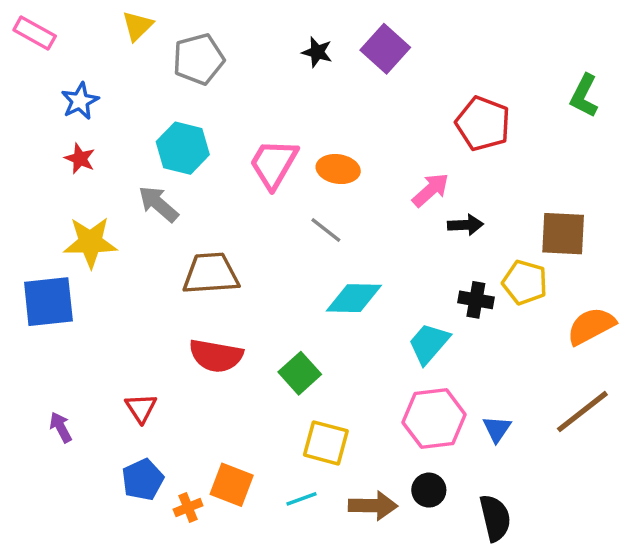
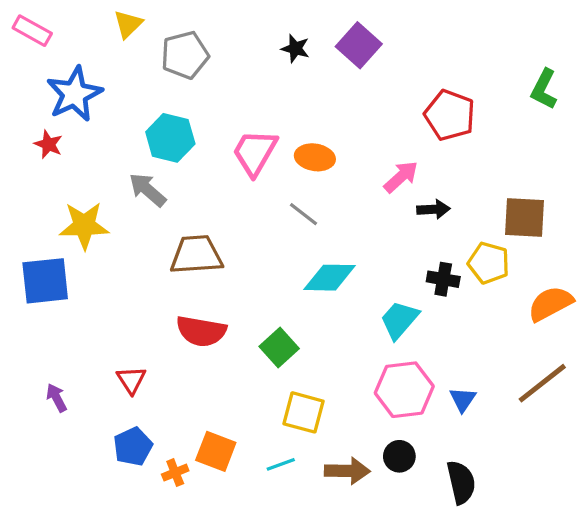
blue star: (80, 101) -> (74, 94), size x1.6
red star: (80, 159) -> (48, 144), moved

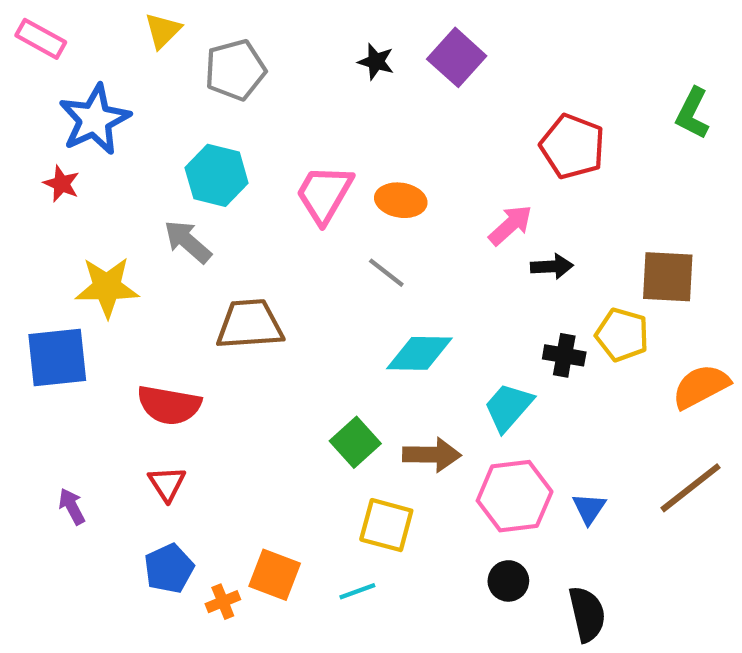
red semicircle: (201, 331) -> (169, 405), moved
brown arrow: (347, 471) -> (432, 455), moved

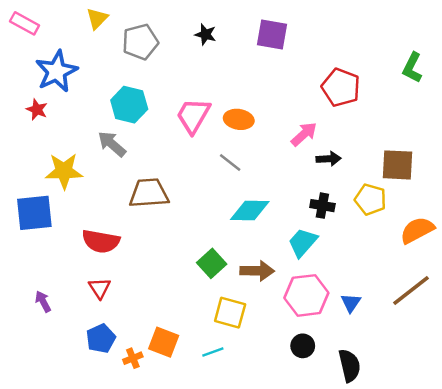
purple square: (457, 57) -> (272, 34), turned -32
black star: (376, 62) -> (205, 34), moved
black cross: (564, 355) -> (322, 206), moved

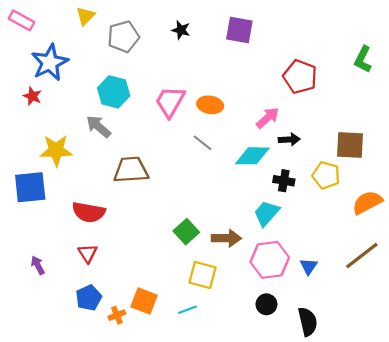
cyan diamond: (250, 210) -> (252, 156), moved

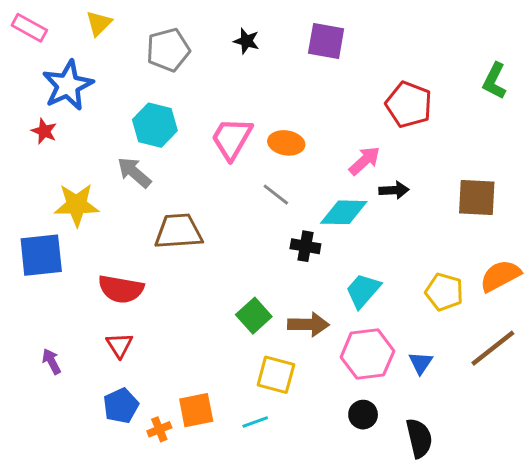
yellow triangle: (85, 16) -> (99, 23), moved
yellow pentagon: (326, 175) -> (444, 292), moved
black cross: (284, 181) -> (305, 246), moved
orange square: (144, 301) -> (196, 410), turned -32

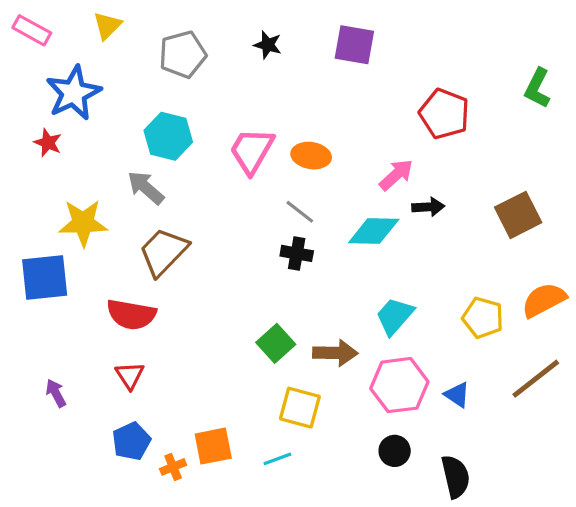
brown square: (477, 198) -> (518, 215), turned -30
brown trapezoid: (178, 231) -> (163, 252), moved, turned -42
black cross: (305, 246) -> (297, 253), moved
blue triangle: (421, 363) -> (457, 395), turned -30

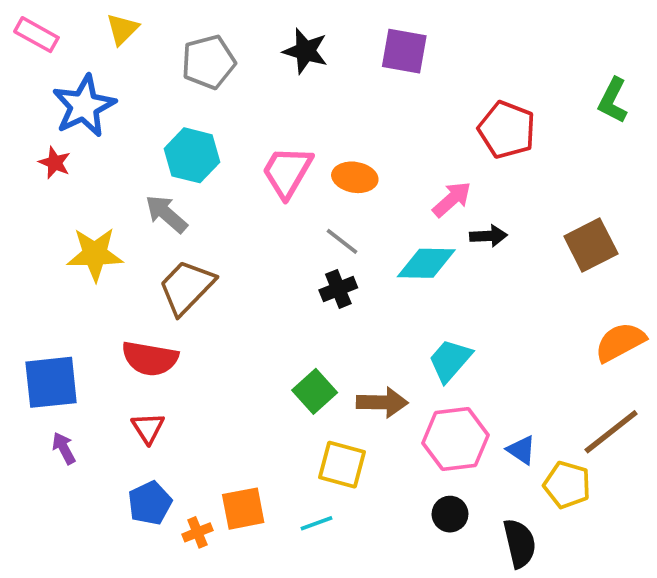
black star: (268, 45) -> (305, 51), size x1.4
black cross: (297, 253) -> (338, 289), turned -32
blue square: (45, 278) -> (51, 382), moved
yellow pentagon: (483, 318) -> (567, 485), moved

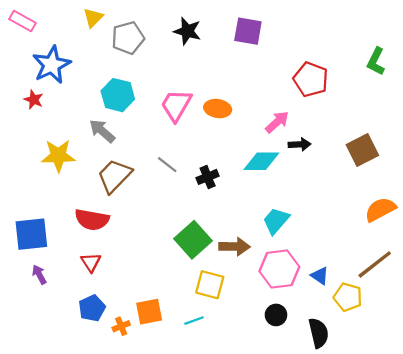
yellow triangle: (122, 29) -> (93, 18), moved
gray line: (342, 241) -> (167, 165), moved
green square: (315, 391) -> (193, 240), size x1.4

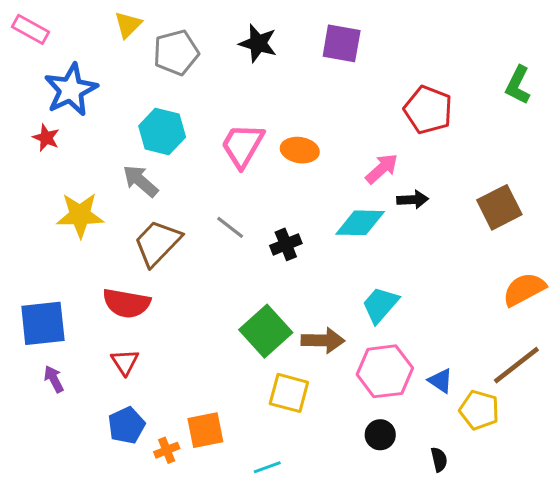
cyan line: (194, 321) -> (267, 467), moved
black semicircle: (319, 333) -> (439, 460), size x0.6

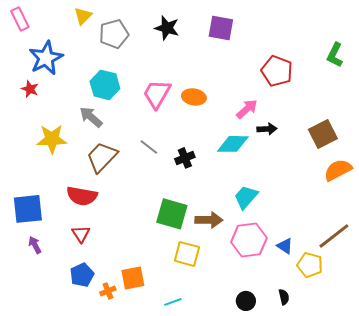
pink rectangle: (31, 29) -> (20, 19), turned 35
orange semicircle: (524, 289) -> (338, 170), moved
green square: (266, 331) -> (172, 214), turned -32
black circle: (380, 435) -> (246, 301), moved

